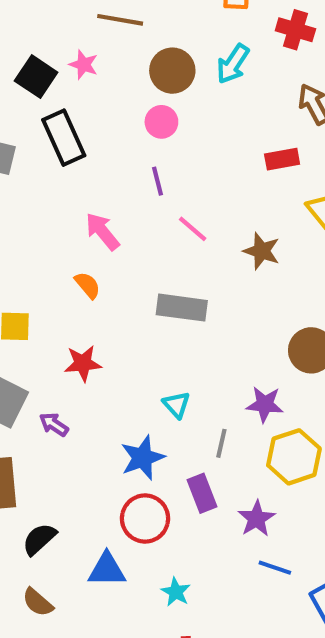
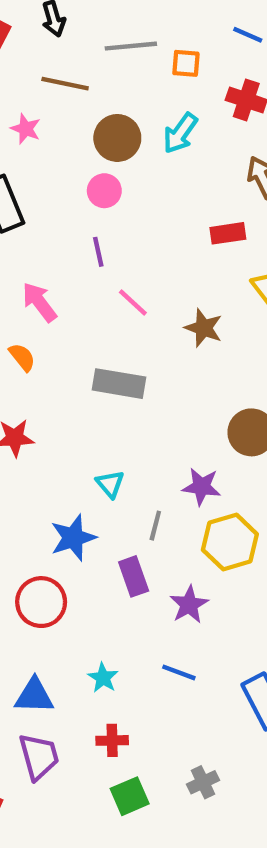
red circle: (145, 519) -> (41, 602), moved
blue line: (275, 568) -> (179, 672), moved
blue triangle: (107, 570) -> (34, 696), moved

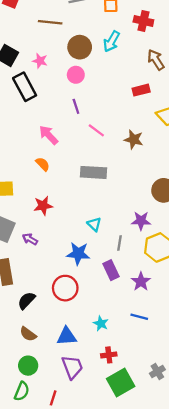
pink star: (26, 129) -> (40, 61), moved
blue star: (73, 538) -> (78, 254), turned 30
green square: (130, 796) -> (121, 382), size x1.4

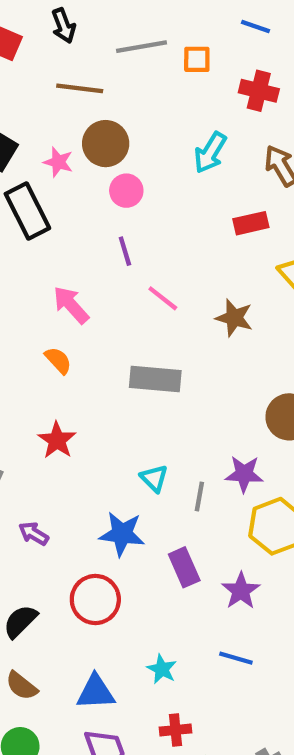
cyan arrow: (111, 41) -> (210, 153), moved
brown circle: (80, 47) -> (106, 144), moved
red star: (43, 206) -> (57, 440), turned -30
purple arrow: (30, 239) -> (34, 534), moved
gray line: (119, 243) -> (199, 497), moved

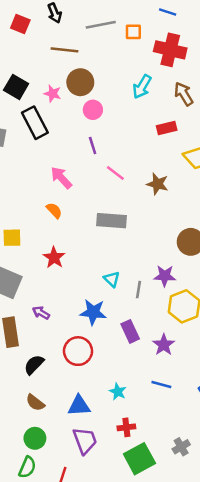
red cross: (259, 91) -> (170, 50), size x1.4

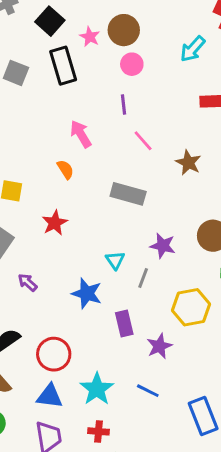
purple star: (165, 276) -> (163, 246), moved
red circle: (78, 351) -> (54, 354), moved
cyan star: (118, 392) -> (97, 389), size x1.6

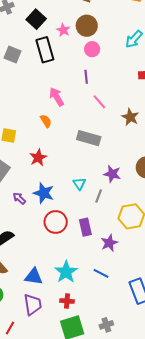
blue star: (87, 293) -> (44, 193), moved
red circle: (54, 354) -> (56, 222), moved

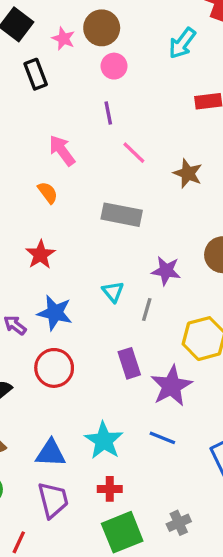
black rectangle: (45, 50) -> (36, 74), size x0.7
red circle: (56, 222) -> (54, 368), moved
purple star: (109, 243) -> (171, 386), size x1.4

